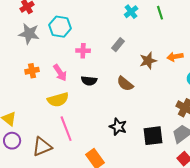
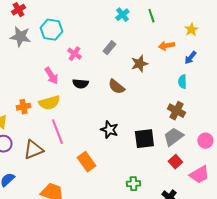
pink cross: (83, 51) -> (74, 54), turned 32
orange arrow: (175, 57) -> (166, 46), moved
orange cross: (32, 71) -> (23, 107), moved

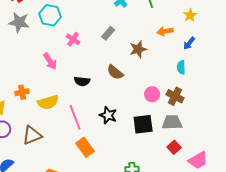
black semicircle: (80, 84) -> (82, 81), moved
yellow semicircle: (49, 103) -> (48, 102), moved
pink line: (57, 132) -> (75, 117), moved
gray trapezoid: (173, 137) -> (172, 122), turned 35
pink circle: (205, 141) -> (152, 94), moved

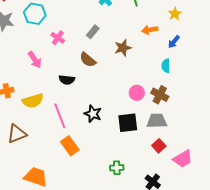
brown semicircle: (115, 72) -> (88, 60), moved

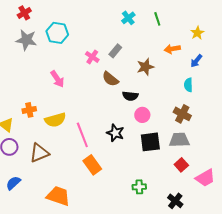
pink cross: (58, 38) -> (92, 57), moved
black semicircle: (67, 80) -> (130, 96), moved
pink circle: (137, 93) -> (142, 115), moved

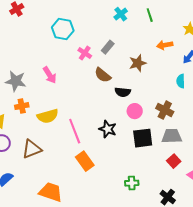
cyan hexagon: (57, 33) -> (63, 29), moved
gray star: (26, 40) -> (16, 81), moved
brown cross: (182, 114) -> (165, 110), moved

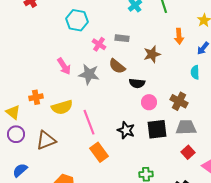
orange arrow: (165, 45) -> (179, 36), turned -84
gray rectangle: (108, 47) -> (122, 38), turned 56
gray star: (16, 81) -> (89, 74), moved
black star: (108, 129) -> (126, 130), moved

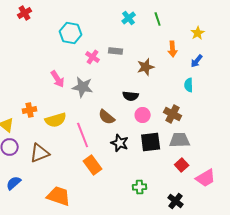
brown semicircle: (117, 66) -> (107, 117), moved

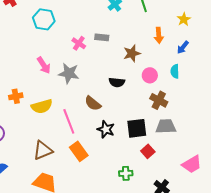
cyan hexagon: (71, 33) -> (44, 19), moved
pink circle: (143, 115) -> (150, 75), moved
brown triangle: (40, 153) -> (43, 150), moved
red square: (182, 165) -> (148, 151), moved

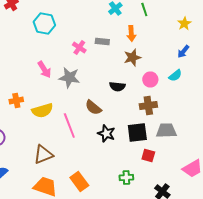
orange arrow: (159, 35) -> (131, 34), moved
cyan semicircle: (175, 71) -> (175, 76), turned -128
brown cross: (159, 100) -> (148, 106), moved, turned -36
orange rectangle: (79, 151) -> (79, 182), moved
red square: (148, 151) -> (148, 156), turned -32

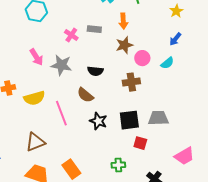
pink circle: (150, 80) -> (142, 58), moved
black semicircle: (117, 86) -> (95, 71), moved
brown cross: (148, 106) -> (131, 82), moved

